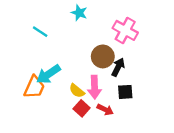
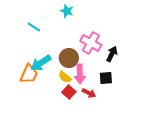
pink cross: (125, 30) -> (91, 43), moved
brown circle: (103, 56) -> (69, 58), moved
black arrow: (118, 67) -> (112, 54), moved

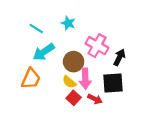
cyan star: (67, 11) -> (68, 23), moved
cyan arrow: (41, 63) -> (44, 52), moved
black square: (106, 78) -> (113, 83), size x1.5

